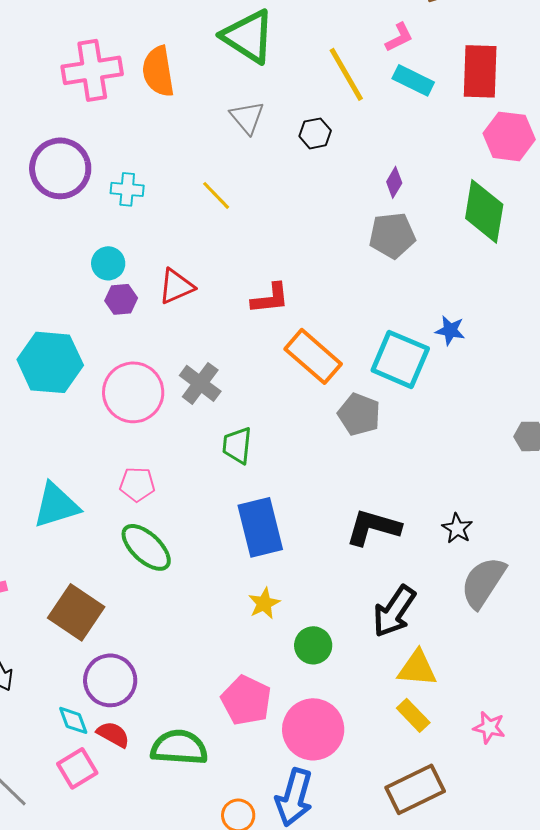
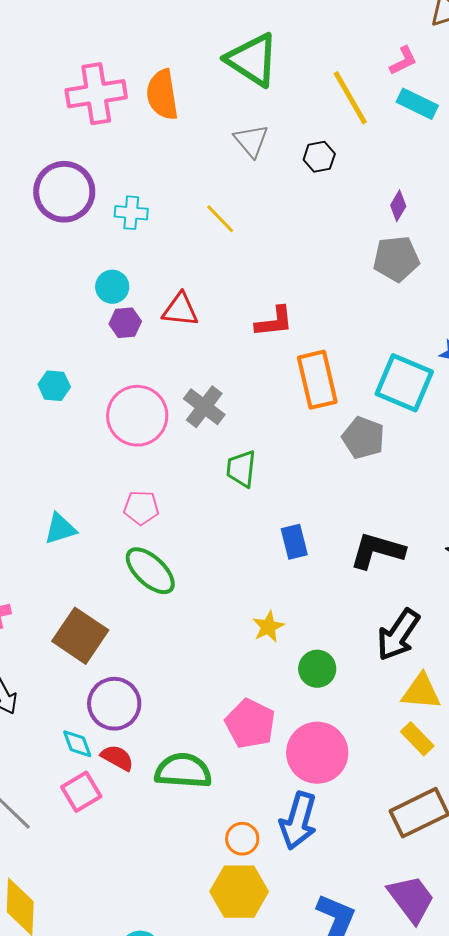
red triangle: (176, 286) -> (180, 310), turned 30
orange rectangle: (313, 356) -> (317, 380), turned 36
cyan hexagon: (50, 362) -> (54, 386), size x0.5
cyan triangle: (56, 505) -> (60, 529), size x0.7
blue rectangle: (260, 527) -> (294, 542), moved, size x0.6

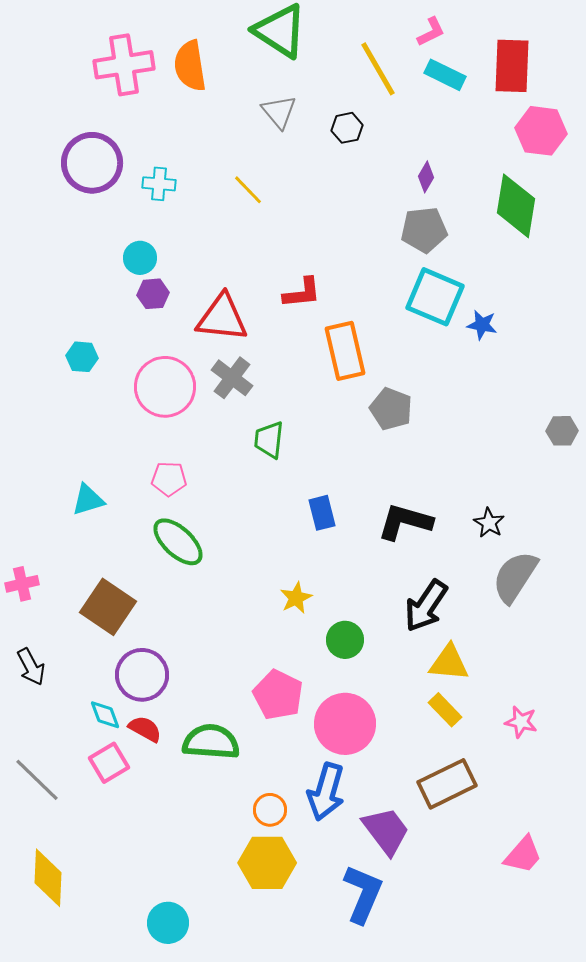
red triangle: (180, 310) -> (222, 318), moved, size x1.4
cyan square: (404, 383) -> (435, 297), moved
purple trapezoid: (411, 899) -> (386, 831), moved

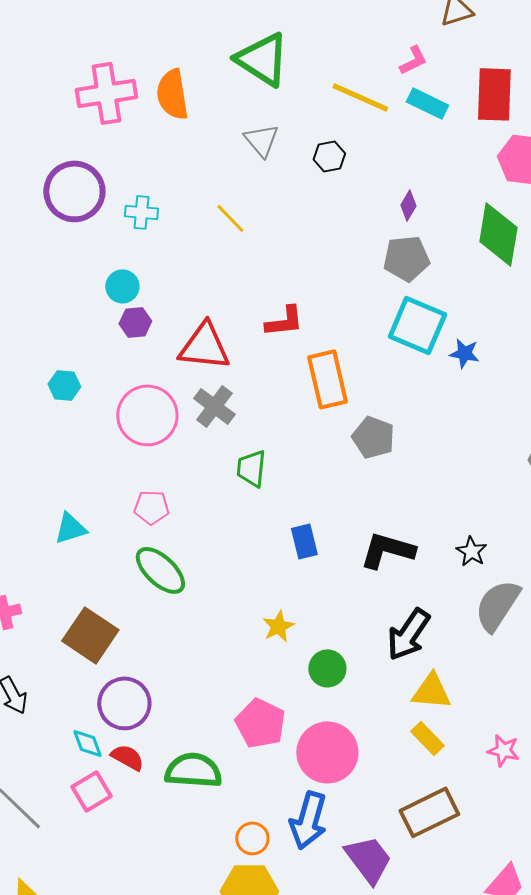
yellow line: (378, 69) -> (360, 97), turned -36

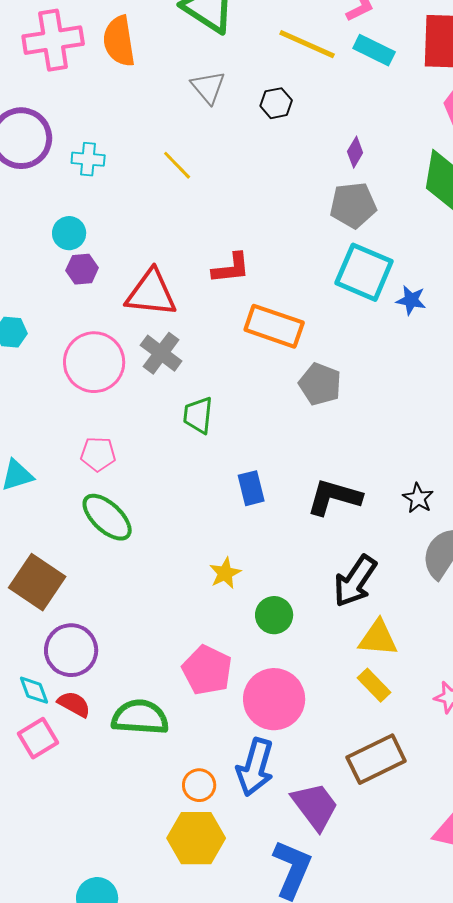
orange rectangle: (327, 379) -> (274, 326), turned -58

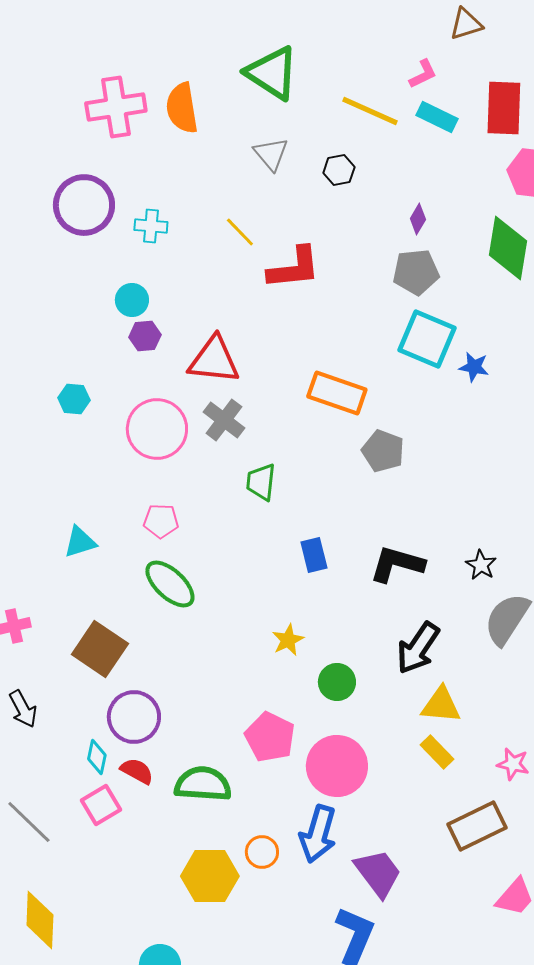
red L-shape: (231, 268) -> (294, 268), moved, size x1.4
cyan diamond: (34, 690) -> (97, 757), turned 32
brown rectangle: (376, 759) -> (477, 826), moved
yellow hexagon: (196, 838) -> (210, 876), moved

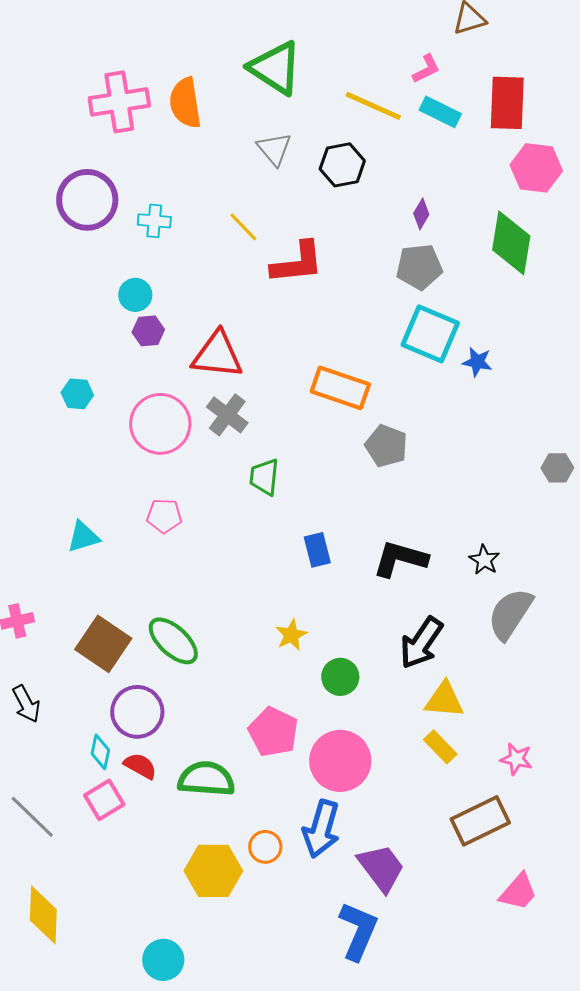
black hexagon: (339, 170) -> (342, 165), size x1.4
green ellipse: (170, 584) -> (173, 641), moved

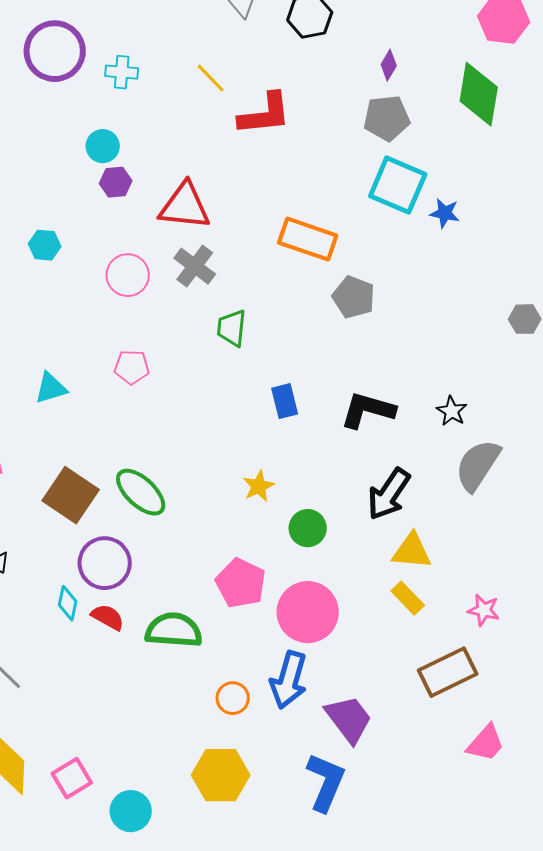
pink circle: (160, 424) -> (128, 275), size x0.7
pink square: (104, 800) -> (72, 778), moved
yellow hexagon: (213, 871) -> (221, 775), moved

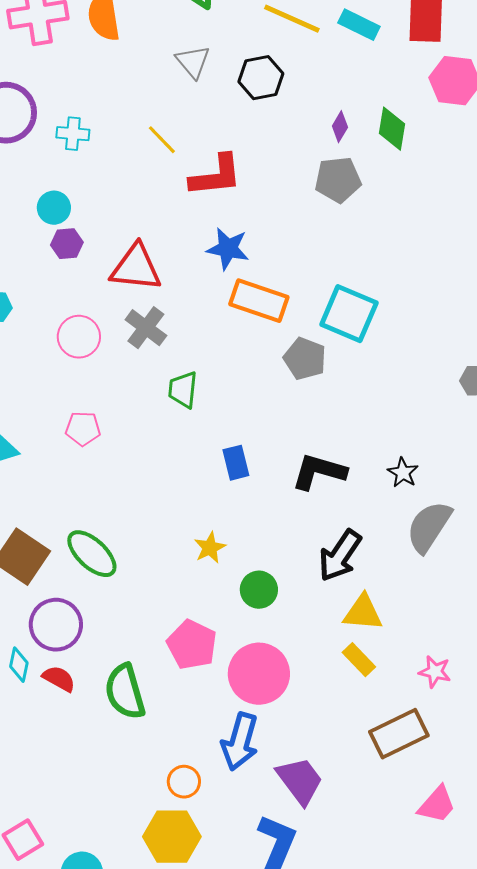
green diamond: (479, 94) -> (392, 129), moved, size x0.7
cyan square: (398, 185) -> (349, 314), moved
blue star: (445, 213) -> (228, 249), moved, size x1.4
green semicircle: (174, 630) -> (125, 692), turned -110
orange circle: (233, 698) -> (184, 782), moved

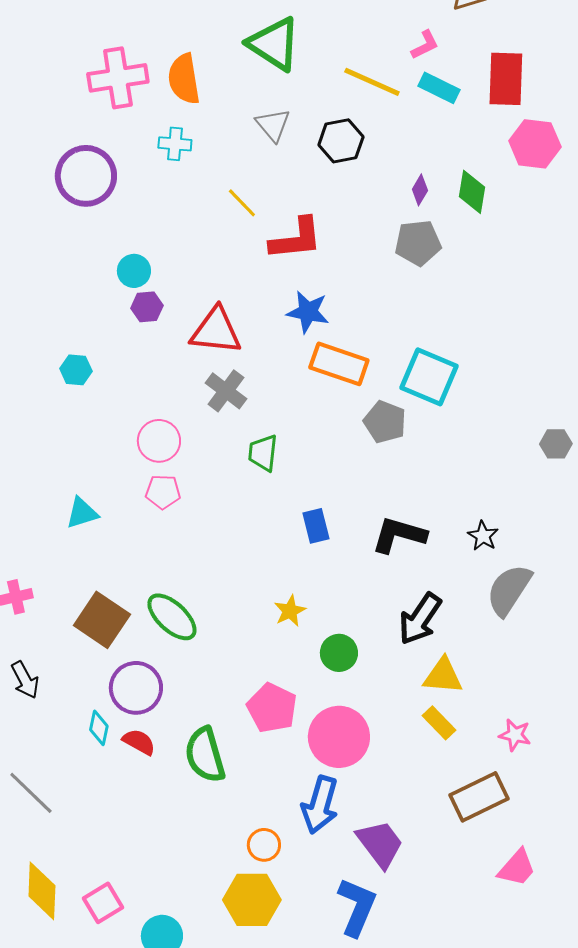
cyan cross: (73, 134) -> (175, 144), moved
pink circle: (79, 337) -> (159, 441), moved

